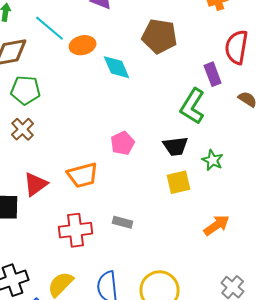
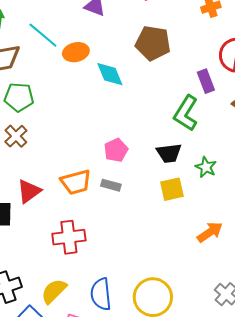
gray rectangle: (123, 222) -> (111, 185), moved

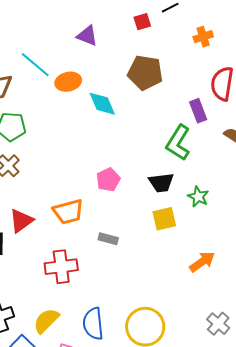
gray rectangle: (111, 185) -> (108, 239), moved

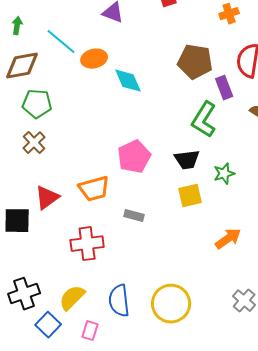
brown pentagon: (145, 73) -> (195, 62), moved
pink pentagon: (108, 180) -> (134, 157), size x1.4
green star: (198, 197) -> (224, 174), turned 30

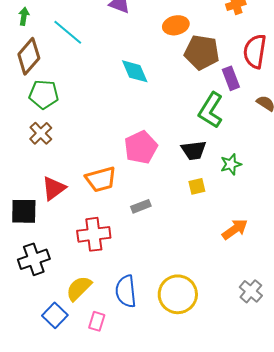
orange ellipse: (94, 59) -> (176, 25), moved
brown diamond: (22, 66) -> (29, 56), turned -39
yellow square: (190, 196) -> (197, 186), size x0.7
gray rectangle: (134, 216) -> (141, 206), turned -36
black cross: (24, 294) -> (34, 259), moved

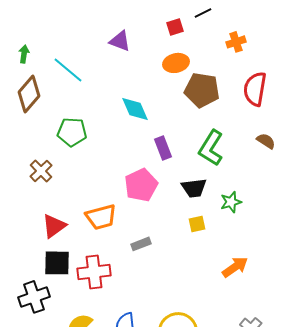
purple rectangle: (231, 78) -> (163, 148), moved
green pentagon: (44, 94) -> (72, 132), moved
black square: (24, 211) -> (57, 263), moved

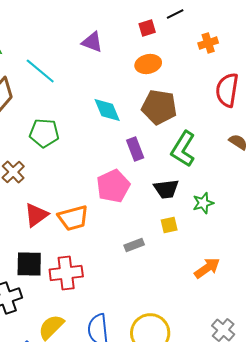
brown pentagon: (202, 90) -> (159, 107), moved
red triangle: (54, 226) -> (36, 215), moved
gray rectangle: (141, 244) -> (134, 245), moved

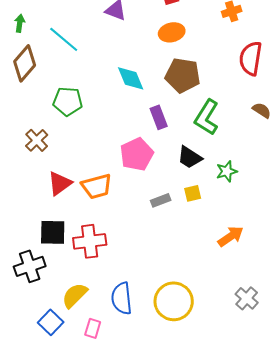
black trapezoid: (166, 189) -> (190, 157), turned 40
gray rectangle: (134, 245) -> (161, 200), moved

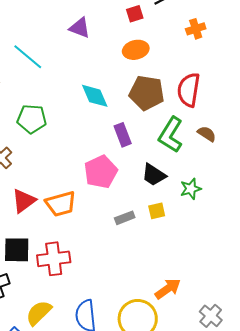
red semicircle: (251, 58) -> (189, 90), moved
brown semicircle: (262, 110) -> (207, 134), moved
orange arrow: (231, 236) -> (168, 289), moved

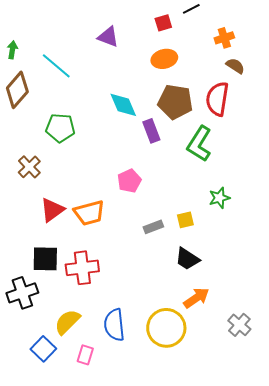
brown semicircle: (207, 134) -> (235, 66), moved
purple rectangle: (123, 135) -> (151, 131), moved
pink pentagon: (101, 172) -> (129, 181), size x0.7
black trapezoid: (154, 175) -> (187, 259), moved

